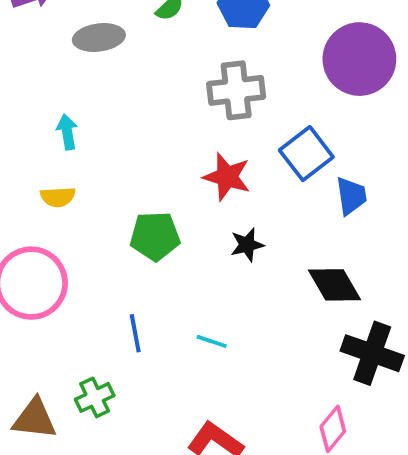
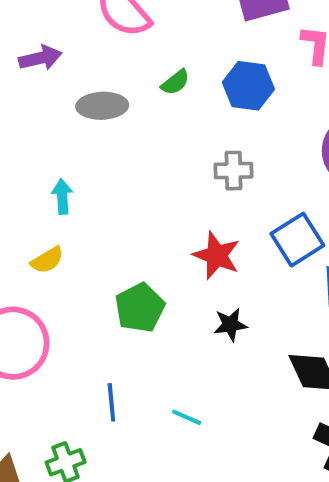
gray cross: (236, 90) -> (233, 171), size x0.7
yellow semicircle: (58, 197) -> (47, 260), turned -32
green pentagon: (155, 236) -> (140, 308), turned -30

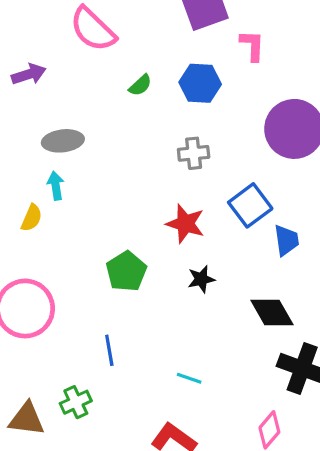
gray ellipse: (102, 106) -> (63, 141), moved
yellow semicircle: (47, 260) -> (32, 218), moved, turned -32
cyan line: (187, 417) -> (189, 378), moved

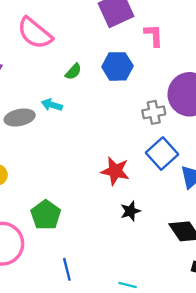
gray cross: (194, 153) -> (154, 112), moved
cyan arrow: (56, 186) -> (52, 105), moved, turned -60
green pentagon: (126, 271) -> (46, 215), moved

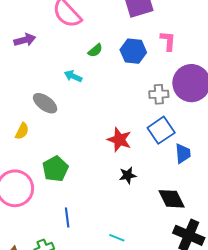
pink L-shape: (154, 35) -> (168, 41), moved
gray ellipse: (20, 117) -> (45, 103), moved, turned 40

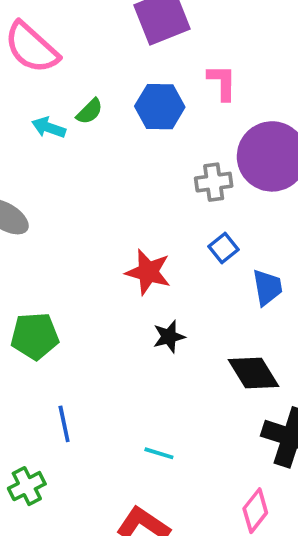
cyan arrow: (73, 76) -> (49, 128), moved
blue square: (161, 130) -> (224, 248), size x0.6
green pentagon: (55, 169) -> (35, 336), turned 30

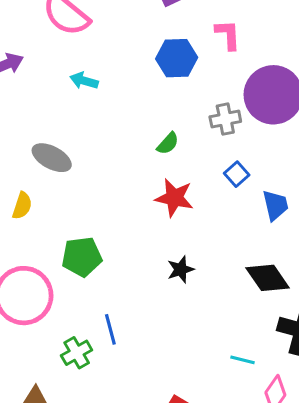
green semicircle: (90, 111) -> (168, 143), moved
black star: (169, 337) -> (181, 269), moved
cyan line: (159, 453) -> (242, 360), moved
green cross: (27, 486) -> (77, 353), moved

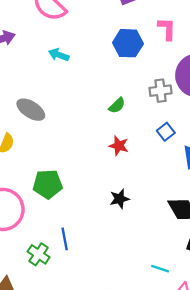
red star: (174, 198) -> (119, 146), size x0.7
green cross: (77, 353) -> (39, 254), turned -30

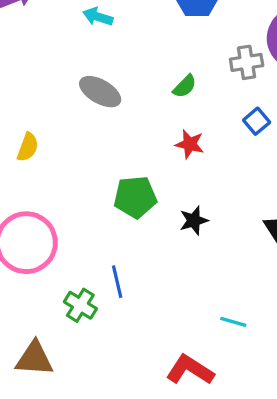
gray ellipse: (31, 110) -> (100, 92), moved
green pentagon: (48, 184) -> (135, 197), moved
cyan line: (160, 269) -> (233, 322), moved

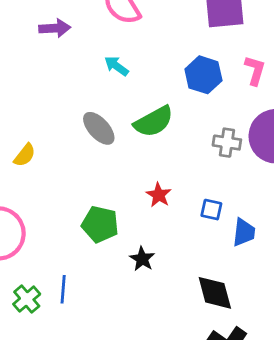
green semicircle: (185, 86) -> (154, 122), moved, size x1.8
blue square: (257, 121) -> (211, 210), moved, turned 35
black star: (194, 220) -> (142, 259), turned 30

